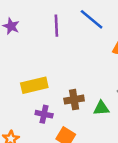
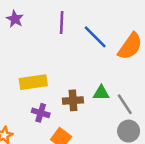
blue line: (92, 19) -> (95, 37), moved
green triangle: (101, 108) -> (101, 93), moved

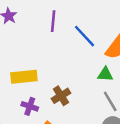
green triangle: (101, 93) -> (105, 74), moved
brown cross: (73, 100) -> (61, 96), turned -30

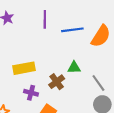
blue line: (85, 36) -> (72, 30), turned -50
green triangle: (105, 74) -> (74, 68), moved

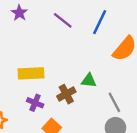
purple line: (45, 19) -> (63, 20), turned -60
blue line: (72, 30) -> (100, 22), moved, turned -65

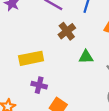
brown cross: (66, 94) -> (67, 31), moved

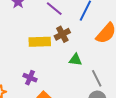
yellow rectangle: (31, 58) -> (40, 42), moved

